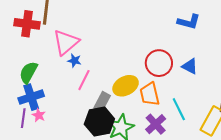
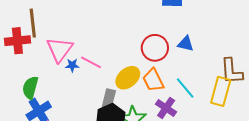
pink line: (84, 80) -> (91, 62), moved, turned -75

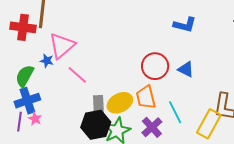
pink line: (91, 62) -> (77, 75), moved
blue star: (72, 65) -> (47, 61), moved
yellow ellipse: (128, 78) -> (120, 103), moved
gray rectangle: (109, 99) -> (98, 105), turned -30

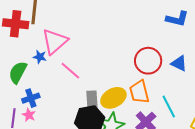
blue cross: (27, 101) -> (31, 98), moved, size x0.7

